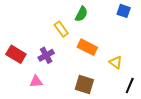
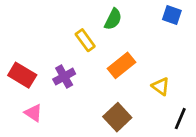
orange rectangle: (87, 47) -> (122, 65), turned -66
pink triangle: (36, 81) -> (33, 113), moved, turned 40
brown square: (84, 85) -> (117, 117), turned 30

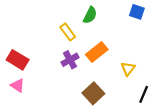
purple cross: (64, 77) -> (70, 60), moved
yellow triangle: (161, 86) -> (128, 69), turned 32
pink triangle: (33, 113) -> (18, 85), moved

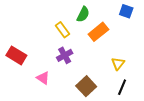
orange rectangle: (97, 52) -> (98, 32), moved
pink triangle: (18, 85) -> (43, 78), moved
black line: (144, 94) -> (122, 87), moved

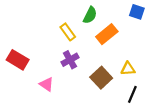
yellow triangle: (118, 64) -> (128, 69), turned 48
brown square: (86, 86) -> (101, 78), moved

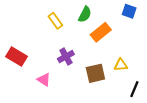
yellow rectangle: (68, 32) -> (55, 21), moved
brown square: (101, 78) -> (95, 73), turned 30
black line: (132, 94) -> (134, 89), moved

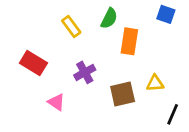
orange rectangle: (101, 32) -> (129, 41), turned -42
red rectangle: (16, 57) -> (33, 63), moved

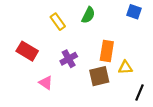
orange rectangle: (129, 41) -> (107, 51), moved

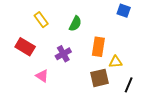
green semicircle: (88, 15) -> (75, 24), moved
yellow rectangle: (58, 22) -> (41, 20), moved
brown square: (99, 76) -> (99, 78), moved

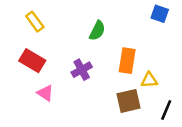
yellow rectangle: (41, 20) -> (35, 22), moved
pink triangle: (42, 76) -> (45, 93), moved

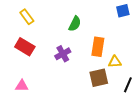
blue square: (160, 14) -> (123, 11), turned -32
pink triangle: (45, 93) -> (22, 86), moved, turned -32

